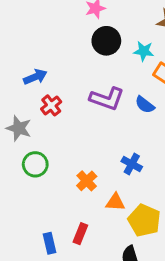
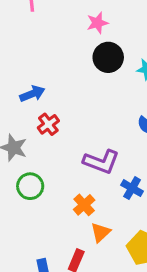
purple L-shape: (107, 99) -> (101, 162), moved
orange triangle: (115, 202) -> (101, 232), moved, turned -48

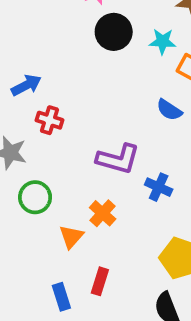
red cross: (48, 124) -> (50, 120), turned -30
orange triangle: (101, 232) -> (71, 237), moved

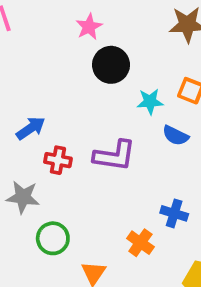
cyan star: (163, 41) -> (150, 102), moved
purple L-shape: (118, 159) -> (114, 156), moved
orange cross: (103, 213) -> (140, 243), moved

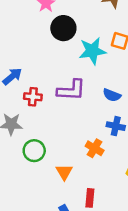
cyan star: (150, 102) -> (92, 51), size x1.5
blue semicircle: (175, 136) -> (112, 95), moved

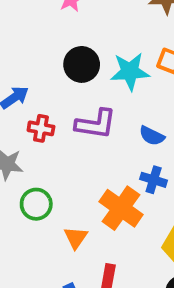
black circle: (63, 28) -> (82, 64), moved
orange cross: (95, 148) -> (121, 208), size x1.6

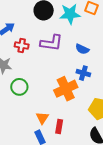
orange cross: (121, 208) -> (66, 89), turned 30
orange triangle: (76, 238) -> (42, 118), moved

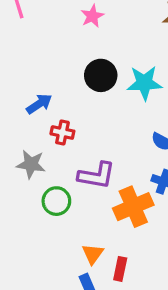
purple L-shape: (52, 43) -> (97, 175), moved

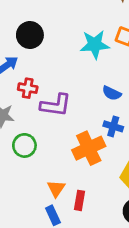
black circle: (101, 75) -> (30, 35), moved
purple L-shape: (97, 175) -> (56, 105), moved

